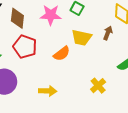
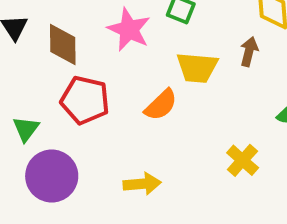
pink star: (51, 15) -> (129, 30), turned 30

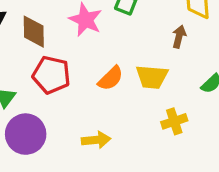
yellow trapezoid: (197, 68) -> (152, 77), moved
yellow cross: (243, 160) -> (174, 121), turned 30

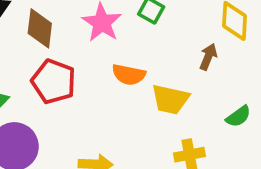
orange semicircle: (111, 78) -> (129, 75), moved, turned 48

